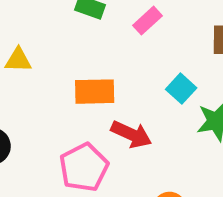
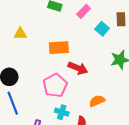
cyan square: (181, 89) -> (102, 29), moved

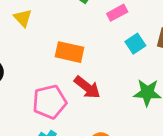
yellow triangle: (20, 34) -> (23, 18), turned 32

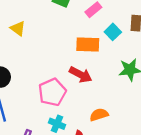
orange rectangle: (69, 52) -> (88, 44), moved

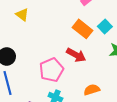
cyan square: (113, 32) -> (105, 26), moved
orange rectangle: (88, 44) -> (83, 29), turned 36

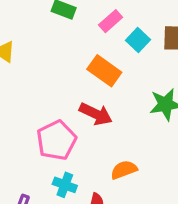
cyan square: (105, 26) -> (138, 40), moved

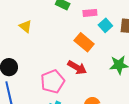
pink rectangle: (111, 21) -> (90, 13), turned 32

